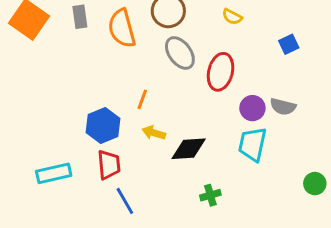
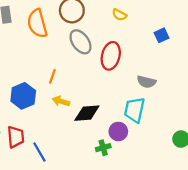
gray semicircle: (283, 107) -> (146, 82), moved
purple circle: (252, 108) -> (118, 131), moved
red trapezoid: (109, 165) -> (16, 137), moved

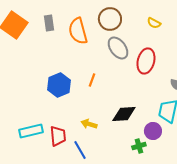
blue hexagon: (23, 96) -> (59, 85), moved
yellow arrow: (61, 101) -> (89, 124), moved

